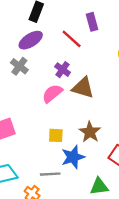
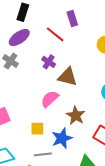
pink semicircle: (52, 93) -> (50, 99), moved
yellow square: (56, 135) -> (37, 129), moved

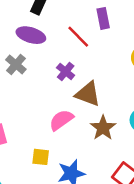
purple ellipse: (19, 37) -> (31, 35), turned 45
brown star: (76, 115) -> (103, 128), moved

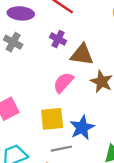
yellow square: (41, 157) -> (52, 119), size x1.5

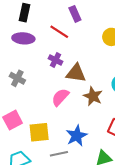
gray cross: (13, 42) -> (17, 78), moved
yellow square: (52, 119) -> (39, 132), moved

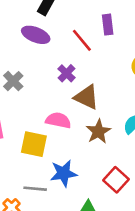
pink semicircle: (60, 97) -> (58, 120), turned 42
yellow square: (39, 132) -> (34, 144), moved

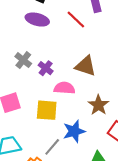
purple cross: (67, 73) -> (46, 68), moved
brown star: (98, 131) -> (98, 105), moved
gray line: (35, 189) -> (52, 147), turned -48

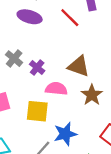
brown star: (98, 105) -> (92, 95), moved

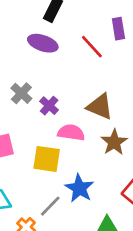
blue star: (65, 134) -> (79, 188), turned -30

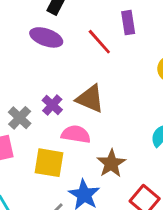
gray cross: (21, 93) -> (20, 118), moved
brown triangle: (100, 106) -> (90, 99), moved
brown star: (114, 142) -> (111, 163), moved

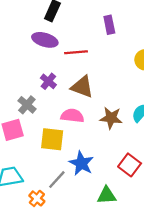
red line: (99, 42) -> (76, 52), moved, turned -50
purple cross: (52, 105) -> (48, 81), moved
brown star: (111, 163) -> (111, 118), moved, turned -30

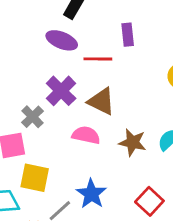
purple rectangle: (109, 25) -> (128, 35), moved
purple cross: (48, 81) -> (61, 91), size x1.5
yellow square: (52, 139) -> (35, 178), moved

